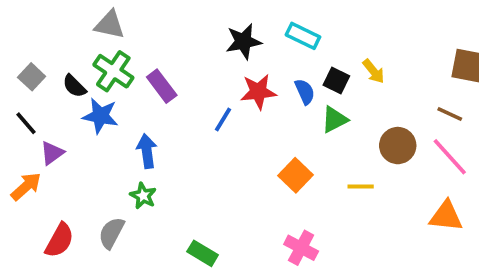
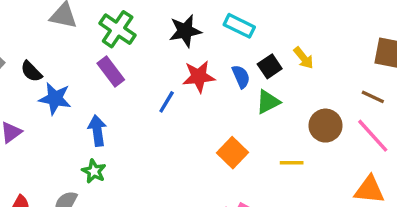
green cross: (113, 71) -> (118, 29), moved
black square: (336, 80) -> (270, 66), turned 30

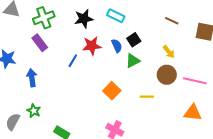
green cross: (118, 29) -> (44, 18), turned 35
yellow arrow: (303, 58) -> (169, 52), moved
brown line: (373, 97) -> (172, 21), moved
pink line: (373, 136) -> (195, 81), turned -35
green star: (94, 171) -> (34, 111), moved

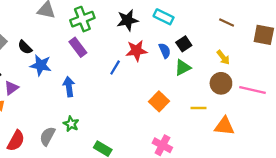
orange triangle: (193, 113) -> (224, 126), moved

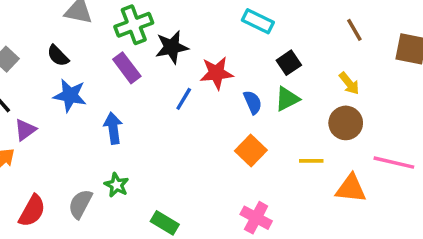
black star: (127, 20) -> (172, 47), moved
brown line: (227, 22) -> (354, 30), turned 35
black semicircle: (25, 47) -> (58, 56), moved
blue semicircle: (165, 51) -> (253, 102), moved
pink line: (253, 90) -> (394, 163), moved

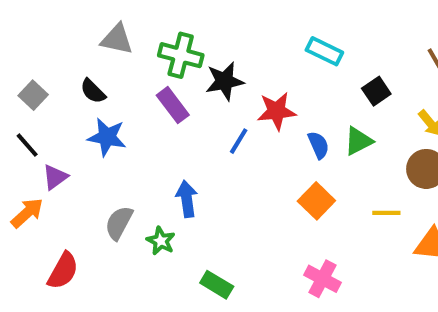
green cross: (134, 25) -> (181, 55), turned 36
black square: (289, 63) -> (376, 91), moved
blue arrow: (113, 128) -> (187, 199), moved
gray semicircle: (80, 204) -> (119, 223), moved

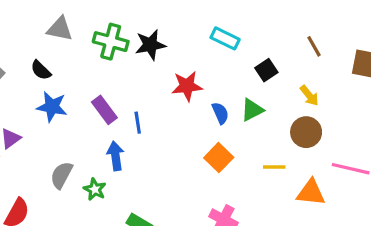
black star: (225, 81) -> (150, 45), moved
purple rectangle: (173, 105) -> (104, 110), moved
blue line: (239, 141) -> (138, 123), moved, turned -40

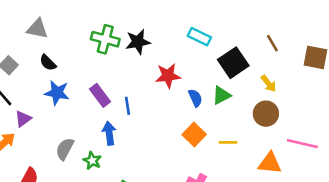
gray triangle: (60, 29) -> (37, 29), moved
black square: (266, 70) -> (233, 63), size x1.6
yellow line: (274, 167) -> (228, 142), moved

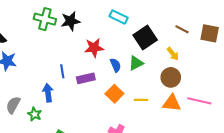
brown line: (272, 43) -> (182, 29), moved, turned -32
purple rectangle: (100, 95) -> (86, 78), moved, turned -66
orange triangle: (270, 163) -> (172, 103), moved

